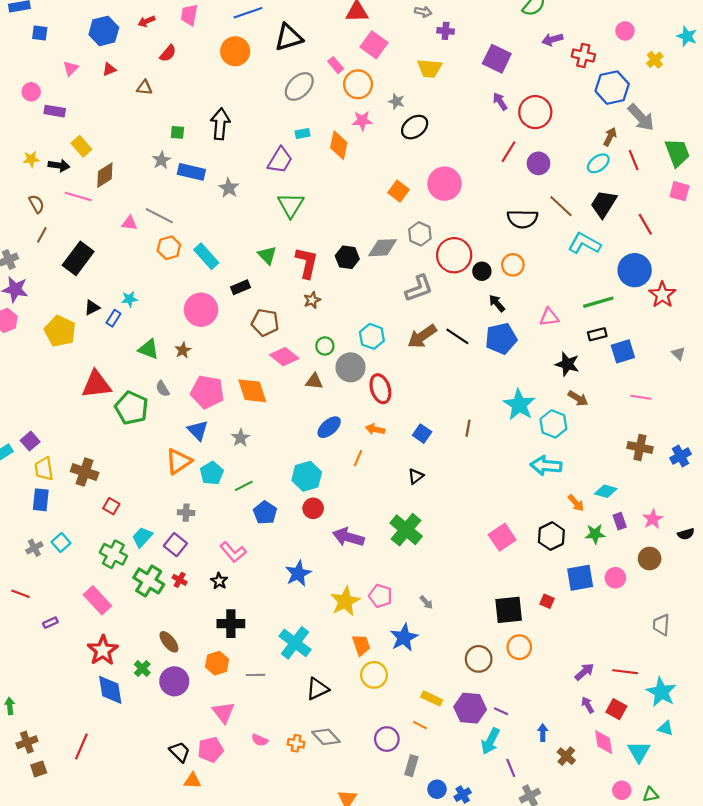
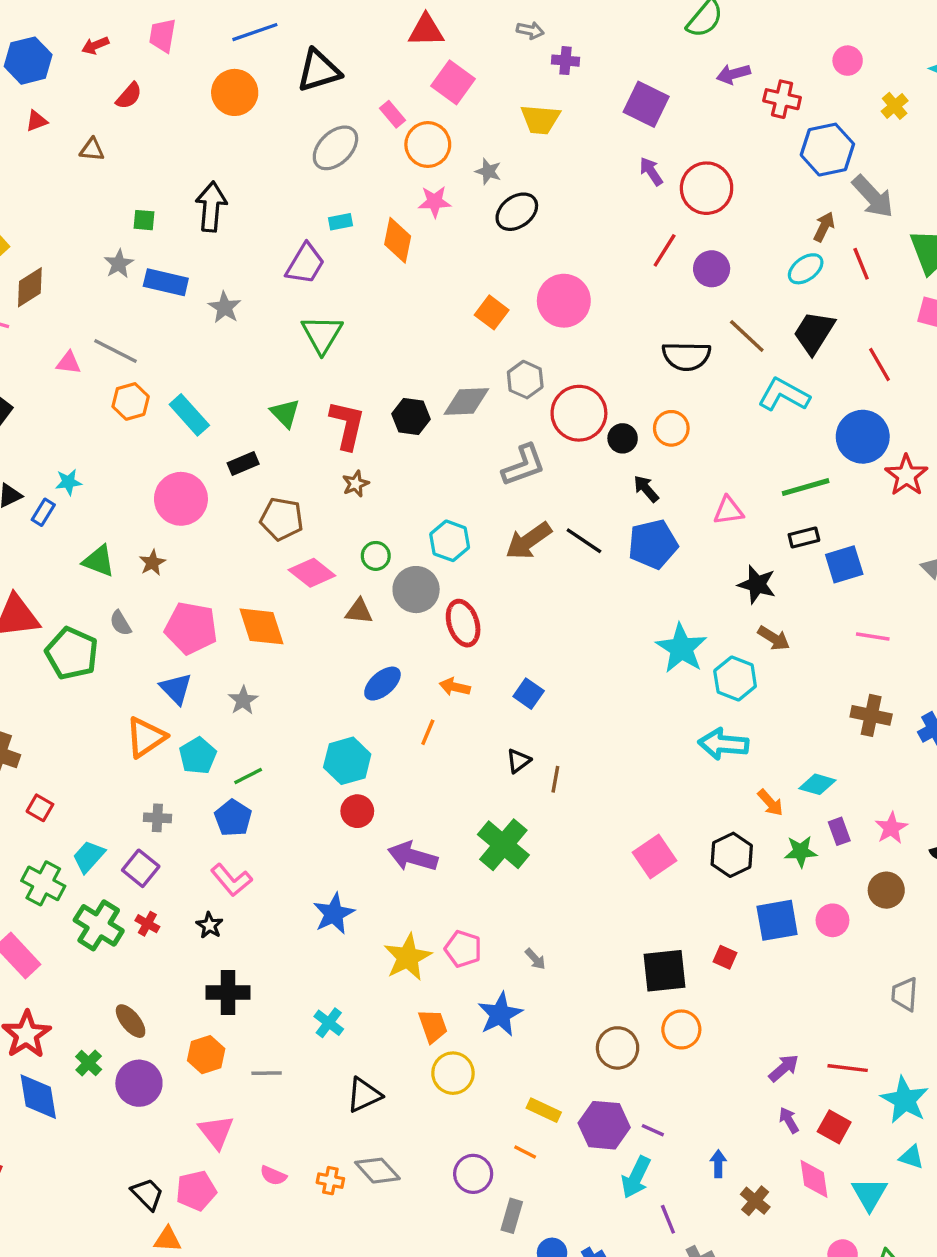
brown line: (468, 428) -> (555, 779), moved
blue pentagon: (265, 513) -> (233, 818), moved
cyan cross: (295, 643) -> (329, 1023), size x0.6

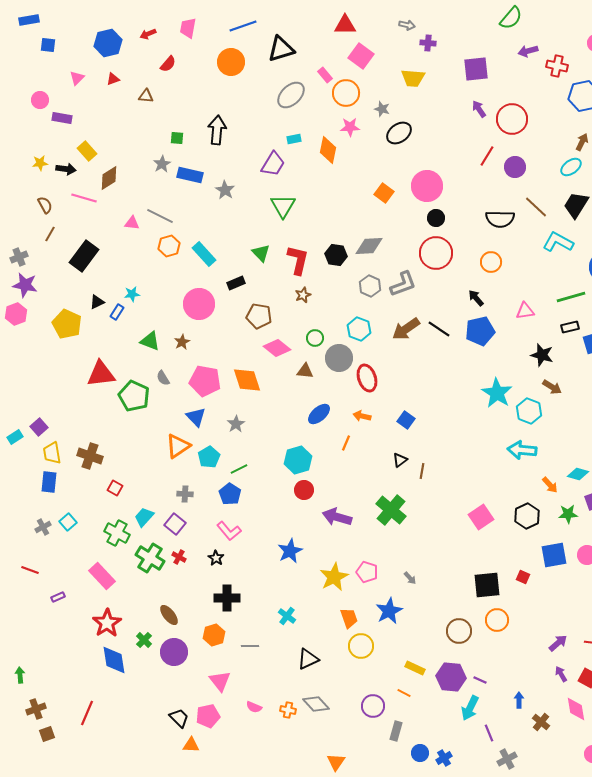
purple square: (646, 104) -> (476, 69), turned -32
gray hexagon: (525, 380) -> (370, 286), moved
black circle: (623, 438) -> (436, 218), moved

